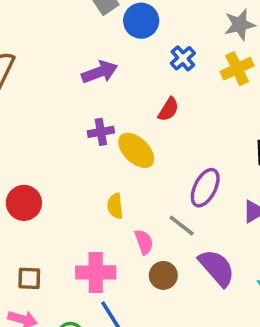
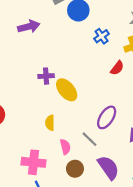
purple arrow: (100, 72) -> (29, 26), moved
red semicircle: (168, 109) -> (117, 68), moved

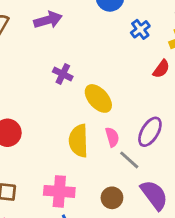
purple cross: (46, 76) -> (63, 74), moved, turned 32
yellow semicircle: (50, 123) -> (79, 141), size x1.6
pink semicircle: (65, 147) -> (112, 137), moved

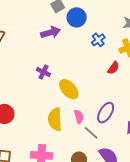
purple arrow: (48, 20) -> (51, 32), moved

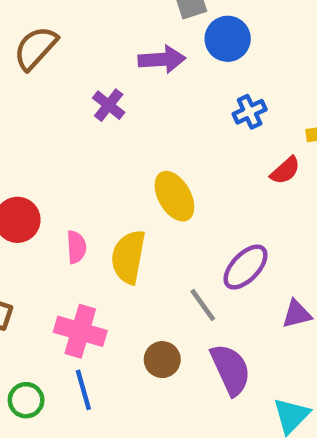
blue cross: (98, 40) -> (250, 112), moved
purple cross: (43, 72) -> (109, 105), moved
pink semicircle: (79, 117) -> (76, 247), moved

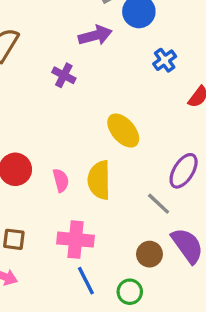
brown circle: (162, 360) -> (149, 254), moved
green circle: (26, 400) -> (130, 292), moved

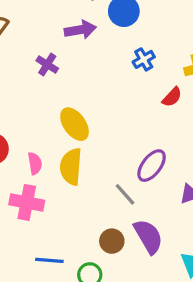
yellow ellipse: (123, 131) -> (75, 124), moved
pink cross: (75, 240) -> (27, 202), moved
blue line: (86, 281) -> (49, 260), turned -64

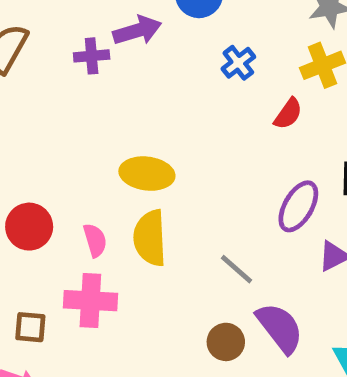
purple cross: (47, 65) -> (92, 56), moved, turned -30
yellow ellipse: (75, 124) -> (147, 174), turned -40
purple ellipse: (152, 166) -> (298, 206), moved

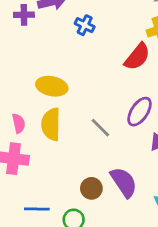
blue cross: (238, 63) -> (85, 25), moved, turned -30
red semicircle: (288, 114) -> (137, 57), size x1.5
gray line: (236, 269) -> (100, 128), moved

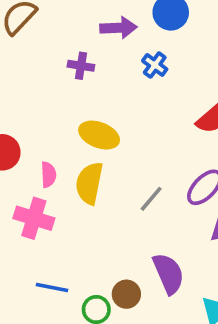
purple cross: (24, 15) -> (81, 66), moved
gray line: (100, 128) -> (151, 199), turned 75
brown circle: (91, 188) -> (126, 294), moved

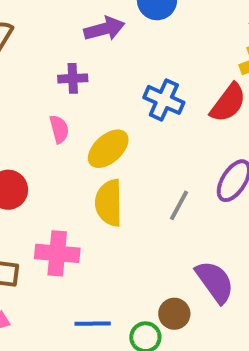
blue cross: (155, 65) -> (164, 100), moved, size x1.4
yellow ellipse: (99, 135) -> (108, 149), turned -51
pink semicircle: (48, 175) -> (59, 129), moved

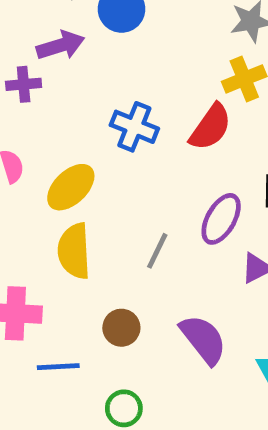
purple cross: (73, 78) -> (24, 84), moved
brown circle: (174, 314) -> (121, 328), moved
blue line: (93, 324) -> (58, 367), moved

